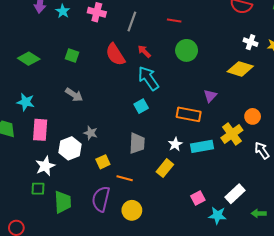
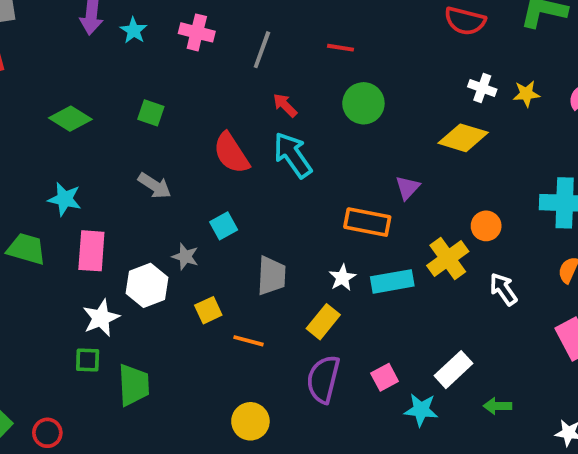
red semicircle: (115, 55) -> (231, 153), moved
cyan square: (141, 106) -> (224, 226), moved
purple semicircle: (101, 199) -> (323, 379), moved
yellow circle: (132, 210) -> (250, 421), moved

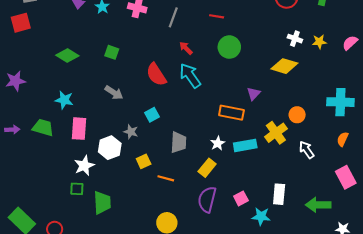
white rectangle: (454, 370) -> (279, 194), turned -42
green arrow: (498, 406) -> (318, 205), moved, size x1.6

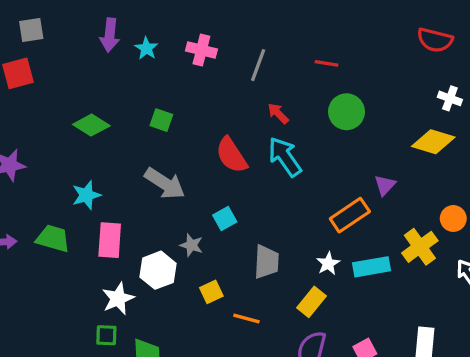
gray arrow: (114, 93) -> (165, 183), size x1.4
cyan star: (64, 100) -> (86, 195), turned -30
orange rectangle: (231, 113) -> (350, 215), turned -45

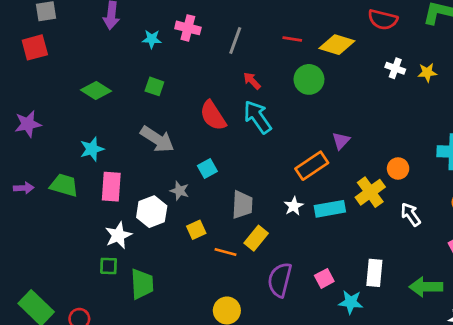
cyan star: (146, 48) -> (152, 39), moved, turned -30
yellow diamond: (433, 142) -> (337, 45), moved
yellow rectangle: (311, 302) -> (256, 238), moved

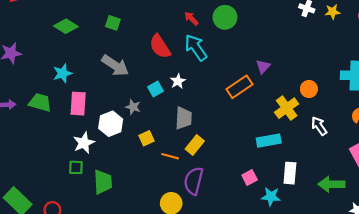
green circle: (309, 79) -> (225, 17), moved
white star: (294, 206) -> (178, 81), moved
cyan rectangle: (330, 209) -> (269, 141), moved
purple semicircle: (280, 280) -> (194, 181), moved

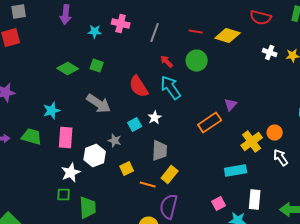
green diamond: (66, 26) -> (68, 69), moved
orange circle: (309, 89) -> (275, 133), moved

